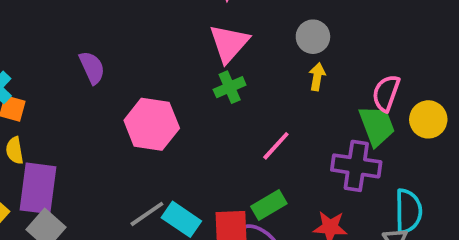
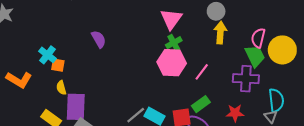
yellow arrow: (317, 77) -> (220, 33), size x1.5
yellow circle: (428, 119) -> (282, 50), size x1.4
pink hexagon: (152, 124) -> (172, 63), moved

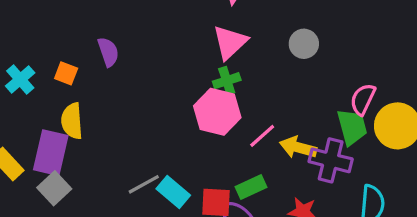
yellow arrow: (220, 33) -> (298, 147), moved, turned -90
cyan cross: (47, 55) -> (20, 79), moved
orange square: (58, 65) -> (66, 73), moved
yellow semicircle: (61, 88) -> (72, 121), moved, size x1.5

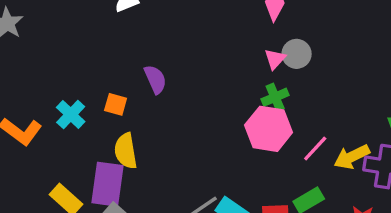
pink triangle: (230, 42) -> (275, 59), size x0.6
gray circle: (304, 44) -> (297, 54), moved
yellow arrow: (298, 147) -> (352, 157), turned -36

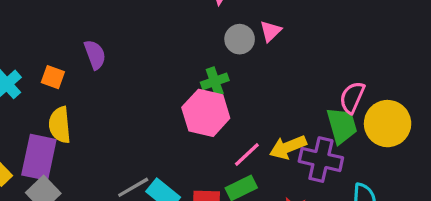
pink triangle: (275, 59) -> (271, 31), moved
pink line: (315, 149) -> (247, 155), moved

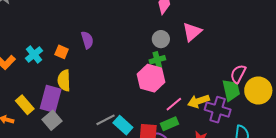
pink triangle: (271, 31) -> (192, 32), size x1.5
gray circle: (240, 39) -> (161, 39), moved

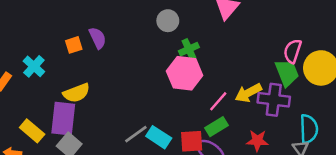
gray circle: (161, 39) -> (168, 21), moved
orange square: (62, 52) -> (74, 45), moved, turned -32
yellow semicircle: (64, 80) -> (76, 93), turned -100

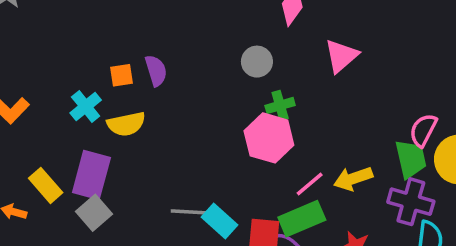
cyan cross: (34, 66) -> (86, 107), moved
yellow semicircle: (76, 93) -> (126, 124), moved
purple cross: (274, 100) -> (411, 202), moved
green rectangle: (216, 127) -> (302, 219), size x1.4
gray line: (136, 134) -> (189, 212), turned 30

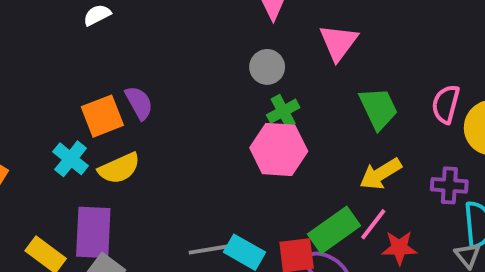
gray circle: (257, 62) -> (267, 67), moved
orange square: (122, 75) -> (102, 116), size x1.5
green trapezoid: (411, 159) -> (378, 108), moved
pink line: (310, 184) -> (373, 224), moved
purple cross: (411, 202) -> (449, 185), size x0.7

